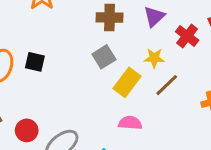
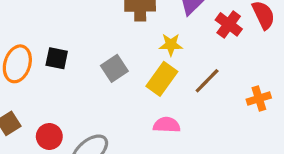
gray square: (104, 57) -> (114, 68), moved
yellow star: (154, 58) -> (171, 45), moved

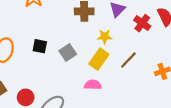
black square: (57, 58) -> (40, 46), moved
pink semicircle: (167, 125) -> (93, 85), moved

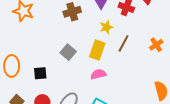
yellow star: (105, 37) -> (106, 27), moved
black square: (40, 46) -> (40, 73), moved

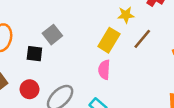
gray square: (68, 52) -> (52, 35), moved
pink semicircle: (98, 74) -> (104, 70), turned -84

